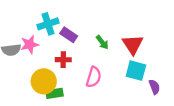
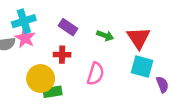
cyan cross: (48, 24) -> (24, 21), moved
green arrow: (102, 42) -> (105, 36), turned -32
pink star: (30, 44) -> (25, 38), turned -30

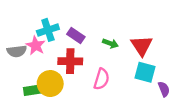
cyan cross: (24, 21) -> (48, 30), moved
red cross: (62, 55) -> (70, 61), size x1.5
green rectangle: (53, 92) -> (32, 90), moved

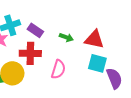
red triangle: (142, 46) -> (94, 39), turned -45
purple semicircle: (164, 89) -> (114, 78), size x1.5

